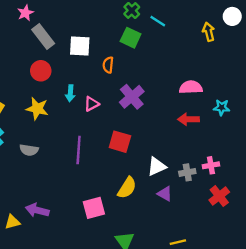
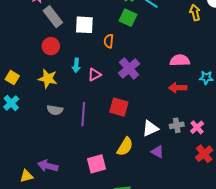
gray semicircle: (29, 150) -> (55, 110), moved
pink cross: (211, 165) -> (197, 127), turned -32
gray cross: (187, 172) -> (177, 125), moved

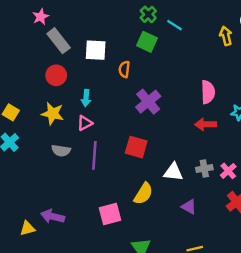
pink semicircle: (180, 60) -> (208, 92), turned 90
pink triangle: (94, 75) -> (85, 123), moved
white triangle: (150, 128) -> (173, 172), turned 30
purple triangle: (157, 152) -> (189, 207), moved

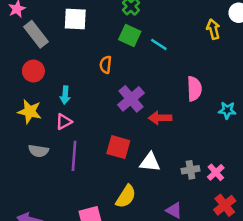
cyan line: (174, 25) -> (159, 44), moved
white square: (96, 50) -> (75, 19), moved
red arrow: (206, 124) -> (160, 118), moved
white triangle: (173, 172) -> (150, 162), moved

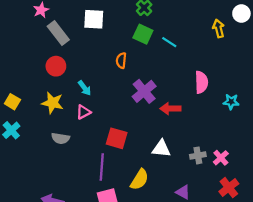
cyan arrow: (65, 95) -> (85, 88), turned -42
red square: (118, 147) -> (117, 138), moved
purple line: (74, 156) -> (102, 167), moved

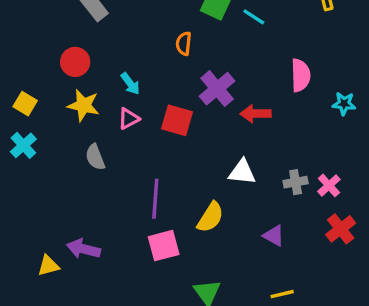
red circle: (56, 66) -> (75, 62), moved
gray semicircle: (61, 138) -> (95, 157), turned 60
red square: (117, 138) -> (177, 120), moved

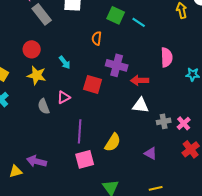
purple cross: (217, 89) -> (117, 65), turned -35
pink triangle: (129, 119) -> (64, 97), moved
white triangle: (242, 172) -> (141, 105), moved

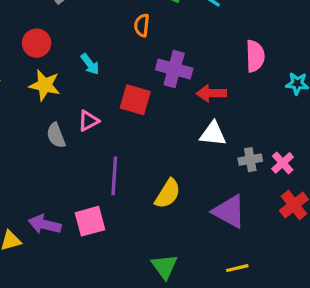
purple triangle: (151, 153) -> (229, 211), size x1.6
pink square: (85, 159) -> (90, 221), moved

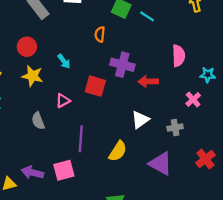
white triangle: (213, 134) -> (140, 120), moved, turned -42
gray semicircle: (56, 135) -> (38, 121), moved
pink cross: (283, 163) -> (193, 99), moved

